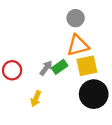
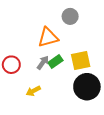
orange triangle: (78, 45) -> (48, 37), moved
yellow arrow: (36, 99) -> (33, 91), turned 40

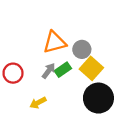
gray circle: (70, 16) -> (82, 49), moved
yellow square: (81, 60) -> (91, 68), turned -36

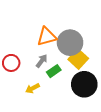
gray circle: (82, 49) -> (70, 43), size x1.6
green rectangle: (63, 70) -> (54, 71), moved

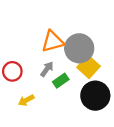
yellow arrow: (32, 88) -> (26, 100), moved

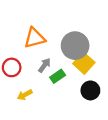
orange triangle: (53, 41) -> (35, 38), moved
black circle: (95, 96) -> (90, 90), size x0.7

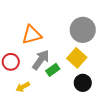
gray circle: (75, 46) -> (83, 30), moved
gray arrow: (44, 65) -> (41, 60), size x1.5

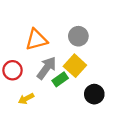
gray circle: (83, 30) -> (78, 36), moved, size x0.7
yellow square: (77, 58) -> (75, 66), moved

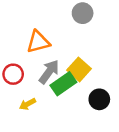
gray circle: (78, 36) -> (83, 13), moved
green rectangle: (60, 79) -> (63, 84), size x1.5

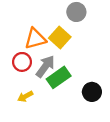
yellow square: (79, 69) -> (60, 38), moved
red circle: (13, 74) -> (22, 62), moved

